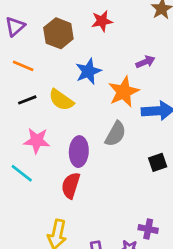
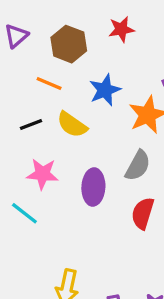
orange line: (23, 66) -> (49, 84), moved
red semicircle: (71, 185) -> (143, 213), moved

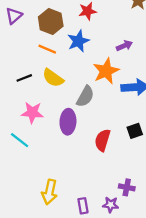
orange line: (49, 84) -> (47, 49), moved
blue star: (105, 90) -> (78, 41), moved
gray semicircle: (138, 166) -> (85, 96), moved

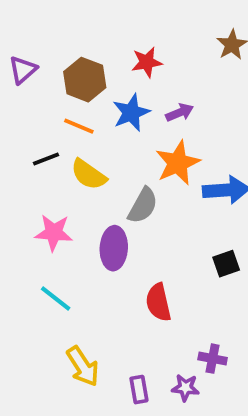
purple arrow: (124, 46) -> (180, 113), moved
black line: (24, 78) -> (46, 159), moved
cyan line: (20, 140) -> (56, 299), moved
red semicircle: (103, 140) -> (158, 302), moved, turned -30
yellow arrow: (50, 192) -> (83, 366), turned -45

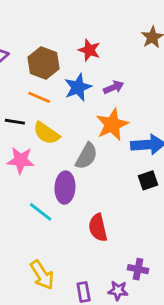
red star: (147, 62) -> (89, 50), turned 30
black line: (46, 159) -> (15, 122), turned 30
pink star: (54, 233) -> (21, 160), moved
black square: (226, 264) -> (148, 180), moved
cyan line: (56, 299) -> (41, 212), moved

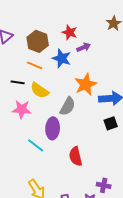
blue star: (78, 87) -> (62, 58), turned -30
purple arrow: (114, 87) -> (84, 47), moved

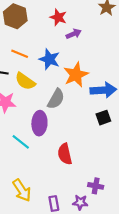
brown hexagon: (38, 41) -> (15, 16), moved
blue star: (62, 58) -> (49, 59), moved

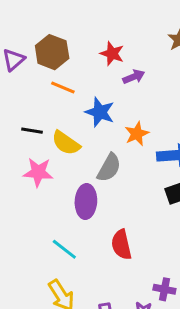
orange line: (20, 54) -> (63, 88), moved
orange star: (76, 75) -> (137, 134), size x0.7
cyan line: (21, 142) -> (64, 249), moved

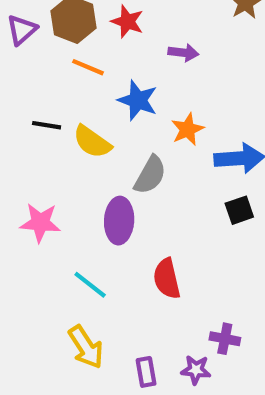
red star: (112, 54) -> (127, 22), moved
purple arrow: (134, 77) -> (183, 53), turned 30
pink star: (38, 172) -> (40, 223), moved

